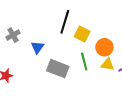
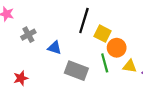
blue triangle: (37, 47) -> (55, 48), turned -48
orange circle: (104, 47) -> (117, 48), moved

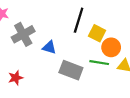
gray cross: (28, 35) -> (23, 34), size x1.5
green line: (105, 63) -> (99, 63), turned -66

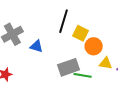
green line: (99, 63) -> (83, 75), moved
gray rectangle: (71, 70) -> (68, 67), moved, turned -40

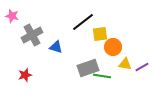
black line: (63, 21) -> (83, 22), turned 35
yellow square: (81, 33) -> (100, 34), turned -35

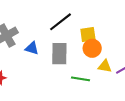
yellow square: (100, 34) -> (88, 35), moved
gray rectangle: (88, 68) -> (59, 54), moved, turned -70

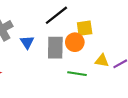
blue triangle: (32, 48) -> (27, 42), turned 40
orange circle: (92, 48) -> (75, 42), moved

